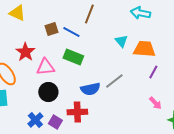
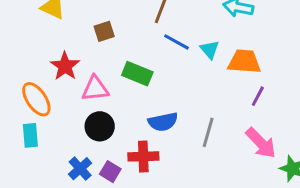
blue line: (71, 32) -> (177, 42), moved
gray line: (114, 81) -> (208, 132), moved, turned -36
pink arrow: (155, 103) -> (261, 143), size x1.6

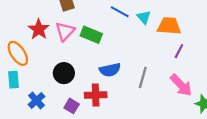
pink triangle: (95, 89) -> (65, 31), moved, turned -40
blue cross: (80, 169) -> (36, 100), moved

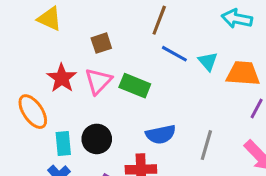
cyan rectangle: (13, 80) -> (63, 144), moved

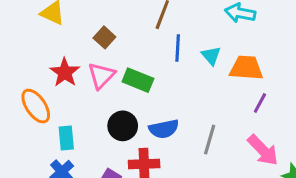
brown square: (101, 43) -> (104, 37), turned -30
blue line: (174, 54) -> (178, 48), turned 64
black circle: (97, 139) -> (123, 126), moved

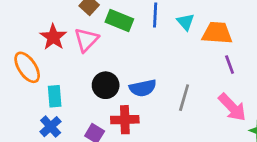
green rectangle: (138, 80) -> (119, 21), moved
purple line: (260, 103) -> (230, 65), turned -48

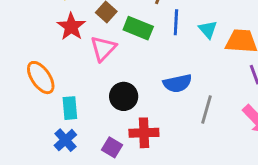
red star: (53, 37) -> (71, 27), moved
blue semicircle: (143, 88) -> (177, 83), moved

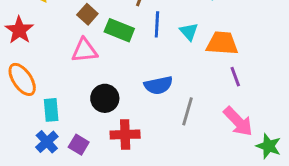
red star: (71, 27) -> (19, 30), moved
pink triangle: (103, 48) -> (85, 50), turned 40
purple square: (112, 147) -> (79, 145), moved

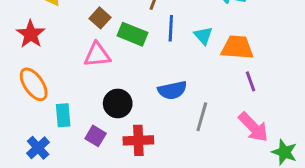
blue cross: (47, 142) -> (38, 148), moved
purple square: (79, 145) -> (96, 136), moved

